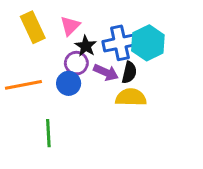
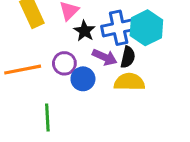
purple circle: (76, 63) -> (64, 63), moved
blue circle: (69, 83) -> (83, 79), moved

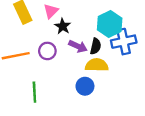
blue cross: (119, 28) -> (124, 42), moved
blue circle: (83, 79) -> (85, 86), moved

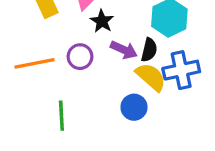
blue cross: (124, 42) -> (181, 70), moved
yellow semicircle: (97, 65) -> (151, 77), turned 40

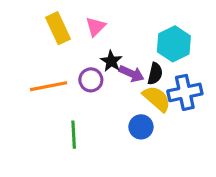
black star: (102, 21) -> (111, 61), moved

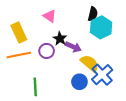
pink triangle: (96, 27) -> (50, 16), turned -40
yellow rectangle: (58, 28) -> (19, 32), moved
black semicircle: (155, 74) -> (93, 14), moved
blue cross: (185, 92) -> (102, 75), moved, turned -30

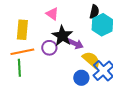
yellow rectangle: (19, 32) -> (22, 30), turned 30
black star: (60, 39) -> (62, 36), size x1.5
green line: (35, 87) -> (19, 68), moved

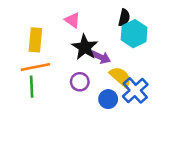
purple circle: (49, 48) -> (80, 82), moved

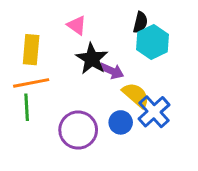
purple circle: (80, 82) -> (78, 130), moved, size x1.6

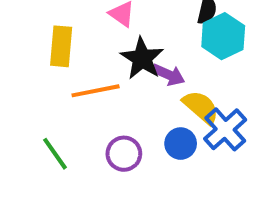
orange line: (31, 83) -> (96, 91), moved
green line: (27, 107) -> (55, 154), moved, turned -32
purple circle: (78, 130) -> (124, 154), size x0.7

